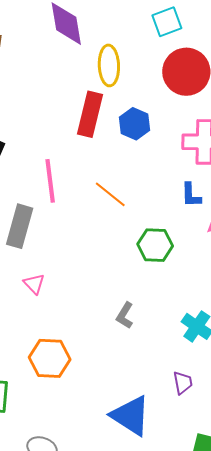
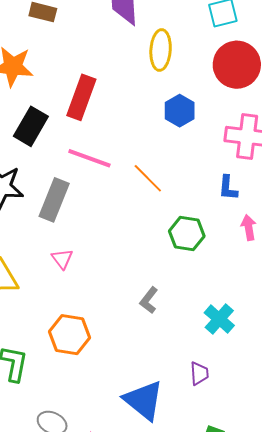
red rectangle: (90, 114) -> (81, 97), moved
pink line: (50, 181) -> (89, 158), turned -69

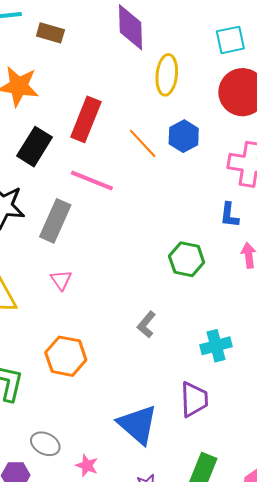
orange line: (148, 178) -> (143, 143), moved
cyan cross: (219, 319) -> (216, 346), turned 32
purple trapezoid: (199, 373) -> (194, 399), size x1.5

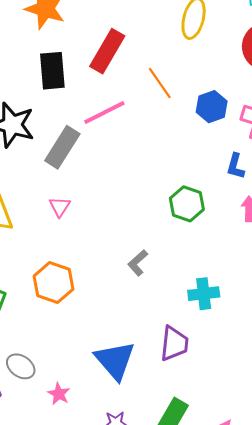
blue hexagon: (184, 136) -> (212, 107), moved
black rectangle: (34, 147) -> (52, 71), turned -45
pink line: (92, 181) -> (104, 112), turned -57

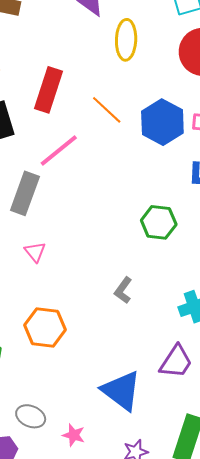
blue hexagon: (212, 107) -> (162, 122), size x1.4
purple trapezoid: (174, 344) -> (176, 362), turned 39

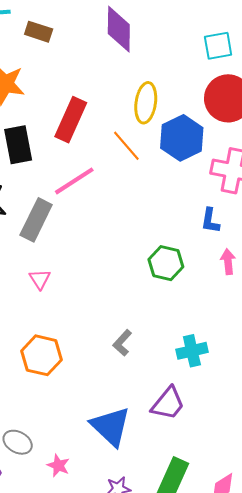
yellow ellipse: (126, 40) -> (146, 103), moved
blue hexagon: (162, 122) -> (182, 138), moved
gray L-shape: (123, 290) -> (122, 343), moved

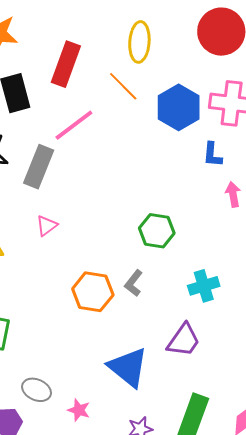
blue hexagon: (182, 138) -> (179, 107), moved
green hexagon: (166, 263) -> (157, 231), moved
pink triangle: (40, 279) -> (47, 226), turned 30
orange hexagon: (41, 355) -> (93, 292), moved

